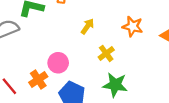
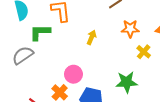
yellow cross: (106, 53) -> (144, 52), moved

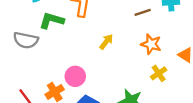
gray semicircle: (23, 55) -> (26, 40), turned -150

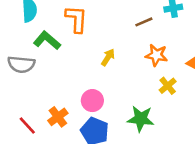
green L-shape: (52, 20) -> (47, 40), turned 30
pink circle: (75, 76) -> (92, 101), moved

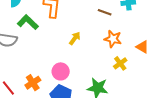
brown line: (144, 22) -> (105, 12), turned 40

